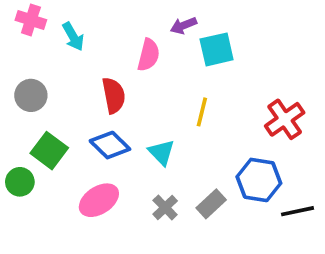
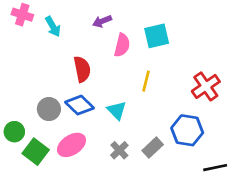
purple arrow: (183, 26) -> (102, 21), moved
pink semicircle: (149, 55) -> (122, 45), moved
gray circle: (31, 95) -> (49, 109), moved
green square: (49, 151) -> (36, 152), moved
black line: (297, 211) -> (215, 168), moved

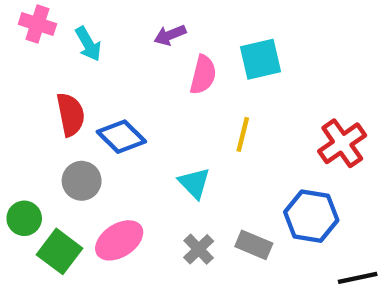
red semicircle: (82, 69) -> (71, 115), moved
blue diamond: (79, 105) -> (121, 137), moved
gray rectangle: (153, 148) -> (254, 245), turned 66

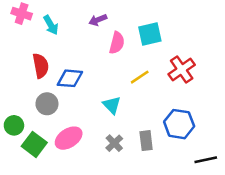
yellow line: (243, 134) -> (140, 77), turned 42
blue diamond: (121, 137) -> (70, 78), turned -40
red cross: (342, 143) -> (182, 69), moved
gray rectangle: (254, 245) -> (146, 141), turned 60

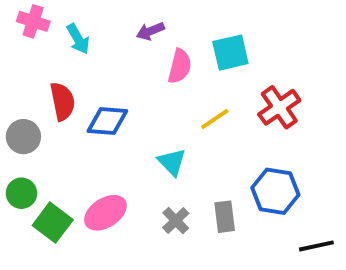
gray circle: (47, 104) -> (23, 137), moved

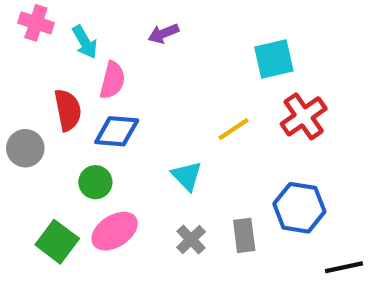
cyan square: (230, 53) -> (274, 59), moved
pink semicircle: (180, 66) -> (112, 80), moved
green circle: (21, 193) -> (95, 182), moved

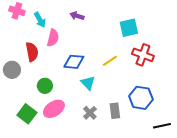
purple arrow: (163, 33) -> (77, 16), turned 40
red cross: (304, 116) -> (143, 55), turned -35
blue diamond: (117, 131) -> (74, 62), moved

